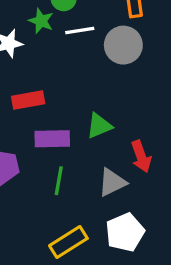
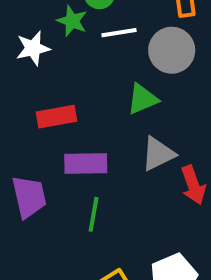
green triangle: (99, 126) -> (142, 99), moved
gray triangle: (112, 182) -> (158, 154), moved

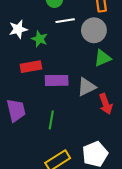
green star: (72, 21) -> (40, 39), moved
green triangle: (142, 99) -> (102, 58), moved
purple rectangle: (86, 164) -> (57, 80), moved

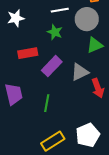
green star: (40, 39) -> (55, 32), moved
purple rectangle: (57, 80) -> (52, 66), turned -45

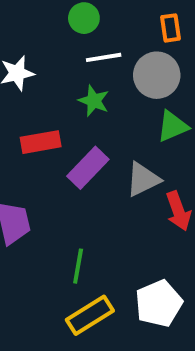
green line: (47, 103) -> (78, 266), moved

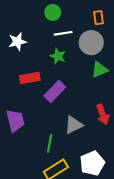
gray triangle: (143, 179) -> (74, 125), moved

